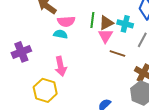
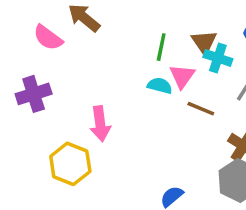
pink semicircle: (66, 21) -> (48, 38), moved, turned 36
brown triangle: (106, 23) -> (204, 42), moved, turned -42
cyan semicircle: (60, 34) -> (160, 86), moved

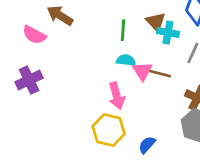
pink triangle: (182, 76) -> (142, 71), moved
pink arrow: (100, 124) -> (117, 96), moved
yellow hexagon: (70, 164) -> (109, 130), moved

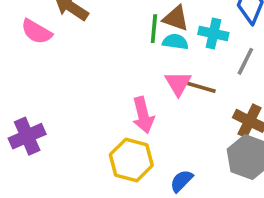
brown triangle: (156, 22) -> (176, 18), moved, turned -30
cyan semicircle: (126, 60) -> (175, 42), moved
purple cross: (29, 80) -> (27, 136), moved

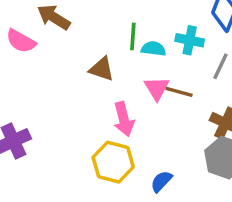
brown triangle: (176, 18) -> (102, 69), moved

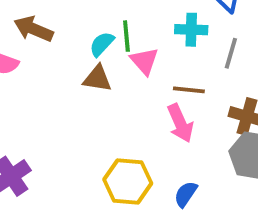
cyan semicircle: (153, 49) -> (102, 44), moved, turned -45
pink triangle: (157, 88) -> (144, 61), moved
pink arrow: (124, 119) -> (180, 123), moved

